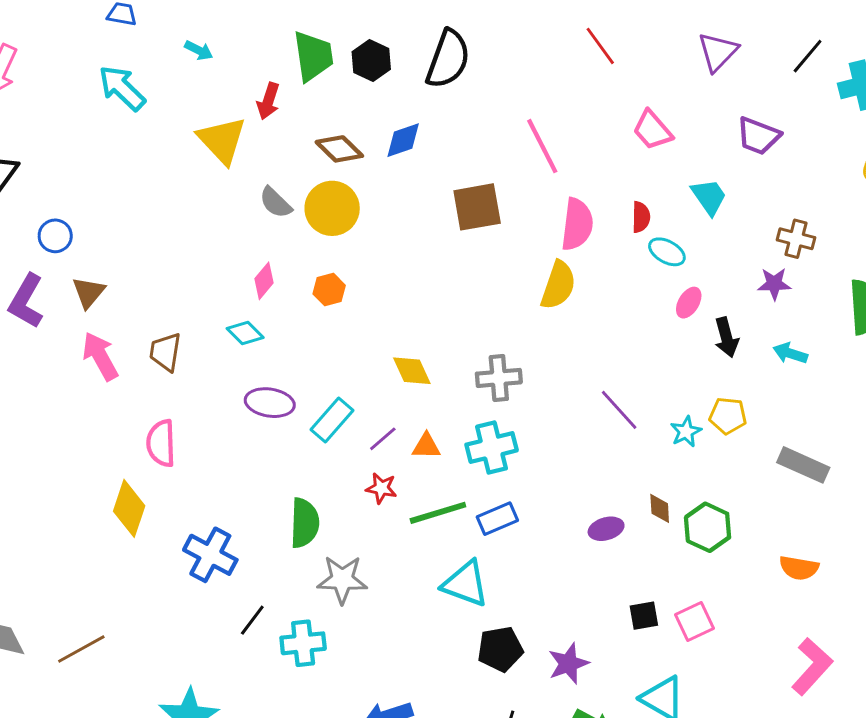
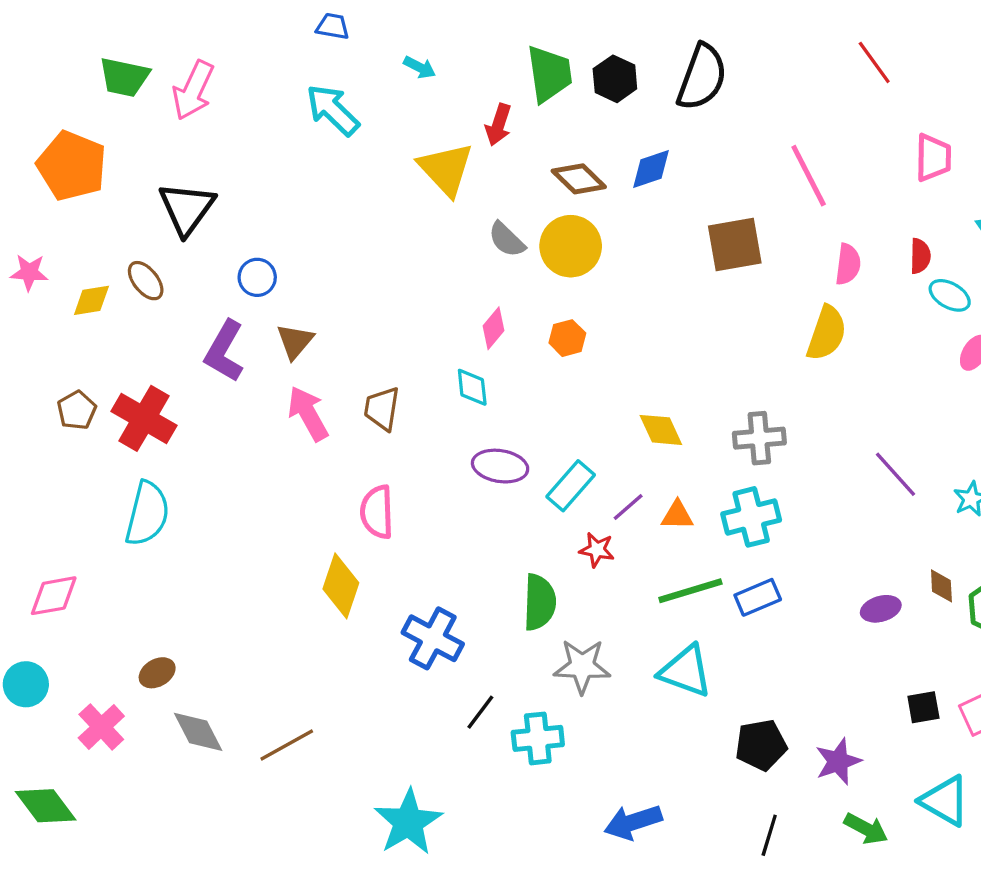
pink trapezoid: (652, 130) -> (933, 158), turned -138
pink semicircle: (577, 224) -> (848, 264), size x0.7
cyan diamond: (245, 333) -> (472, 387), turned 39
red star: (381, 488) -> (597, 550), moved
cyan triangle: (465, 584) -> (685, 671), moved

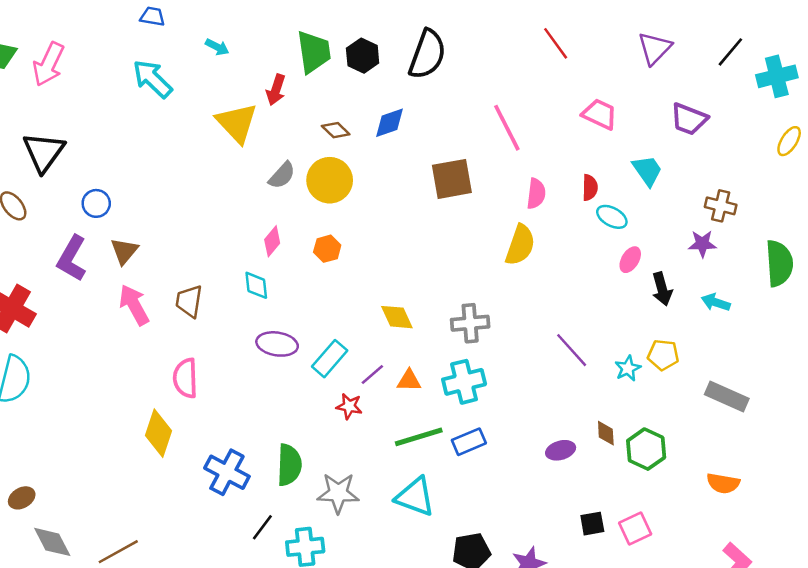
pink trapezoid: (933, 158) -> (600, 114), turned -66
brown diamond: (579, 179) -> (336, 130), size x0.7
gray semicircle: (507, 240) -> (282, 175), turned -92
green semicircle: (539, 602) -> (289, 465), moved

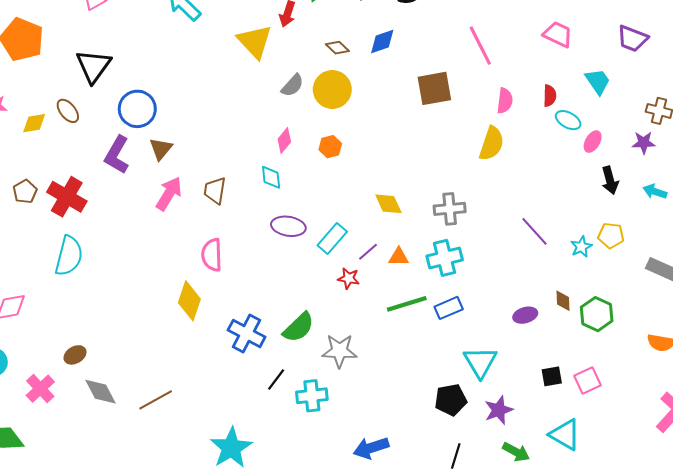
blue circle: (96, 203) -> (137, 109), size x1.6
pink ellipse: (630, 260) -> (593, 142), moved
pink arrow: (134, 305) -> (169, 194), turned 60
green semicircle: (289, 465) -> (299, 327), turned 44
cyan triangle: (415, 497) -> (480, 362), moved, turned 39

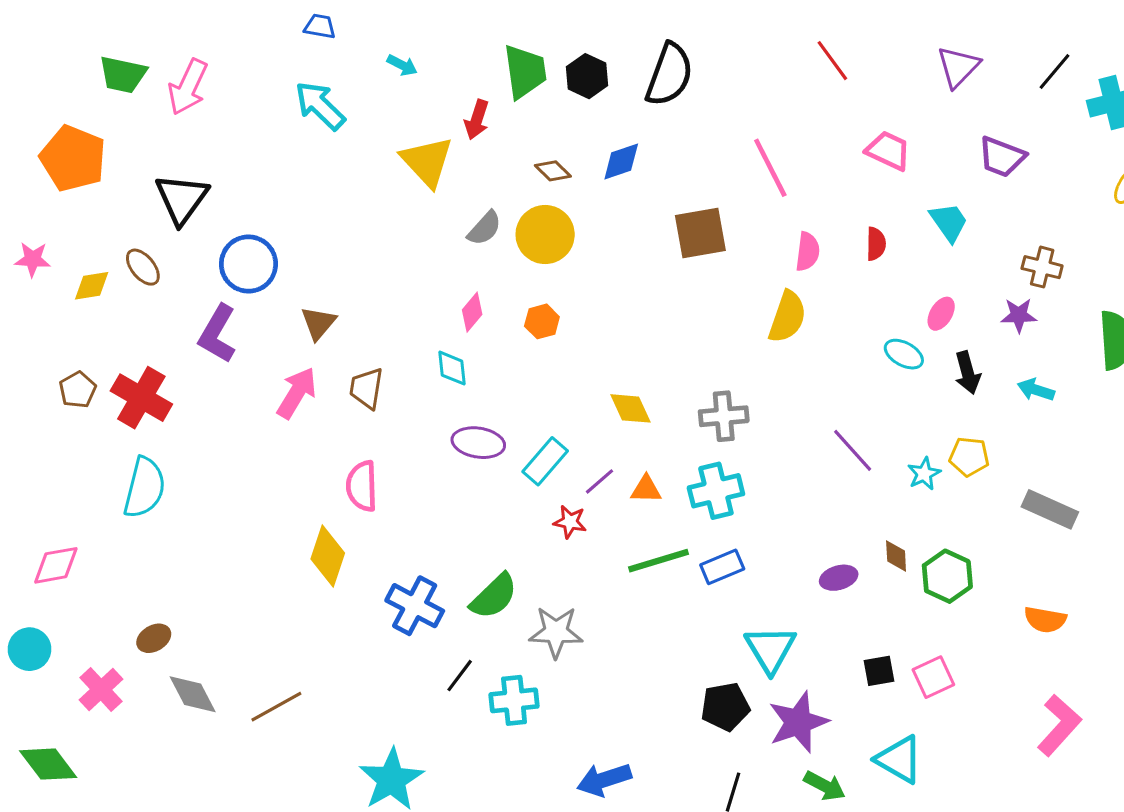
cyan ellipse: (568, 120) -> (904, 354), moved
brown triangle: (161, 149) -> (318, 323), moved
purple star: (499, 410) -> (798, 722), size x1.4

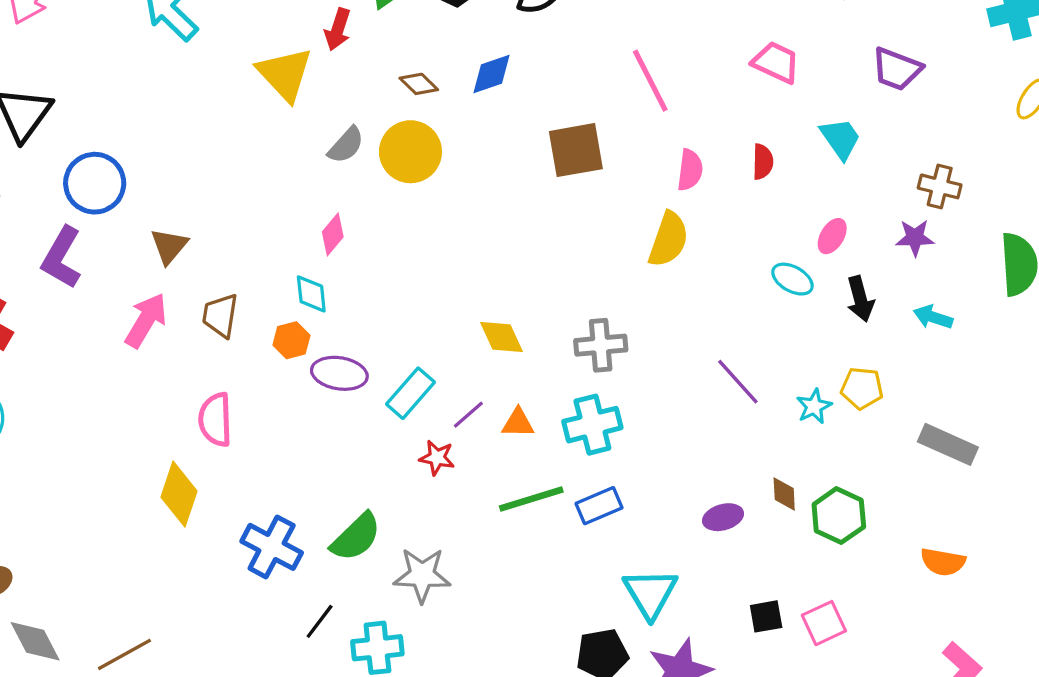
orange hexagon: (542, 321) -> (291, 340), moved

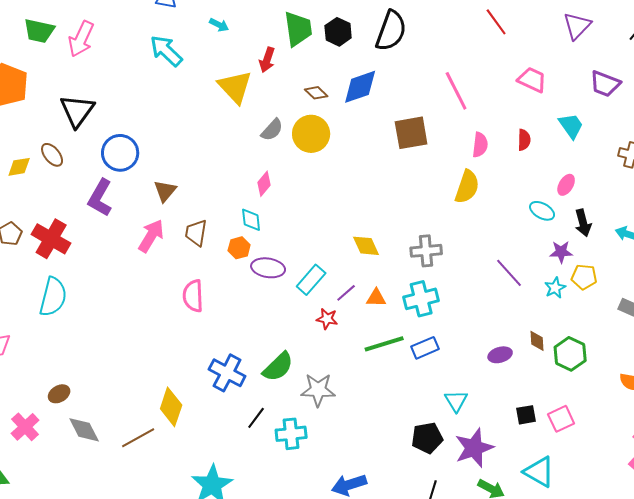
blue diamond: (492, 74) -> (360, 87), size x1.4
purple star: (915, 238) -> (561, 252), moved
yellow diamond: (179, 494) -> (171, 407), moved
cyan triangle: (650, 593) -> (456, 401), size x0.7

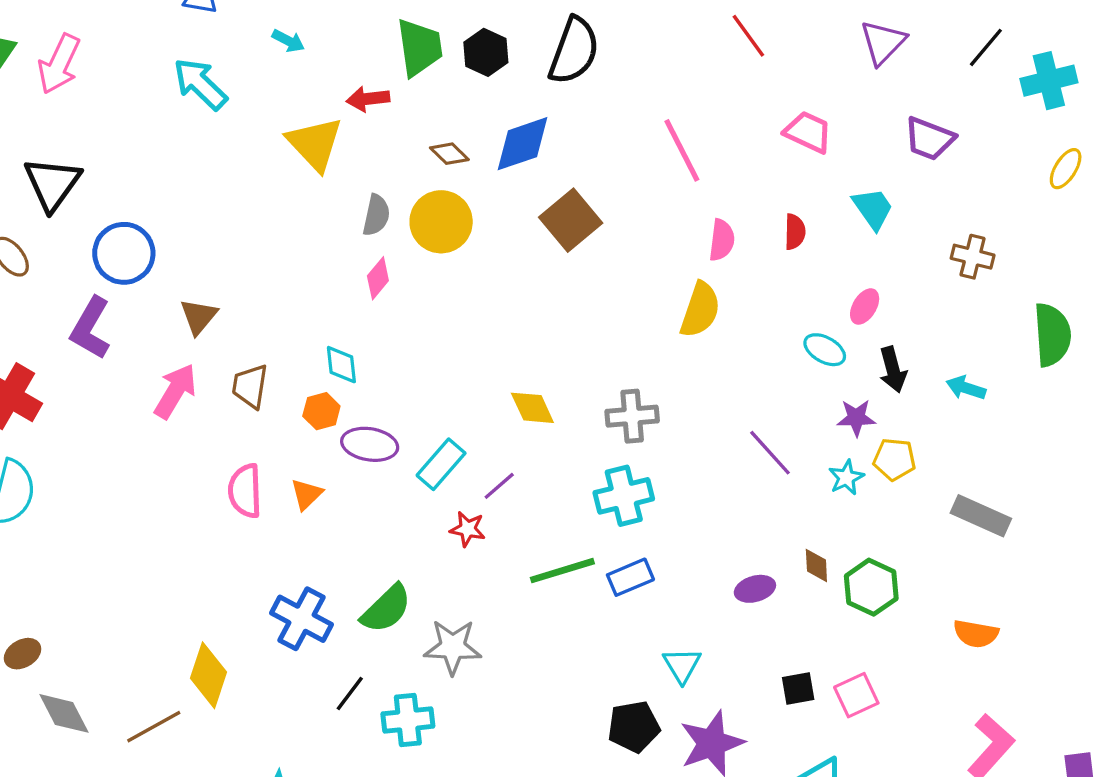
red arrow: (267, 60) -> (368, 99), turned 65
gray semicircle: (272, 130) -> (376, 215), turned -30
brown square: (411, 133) -> (571, 220), moved, turned -30
pink diamond: (264, 184) -> (378, 278), moved
orange triangle: (376, 298) -> (307, 494), moved, turned -45

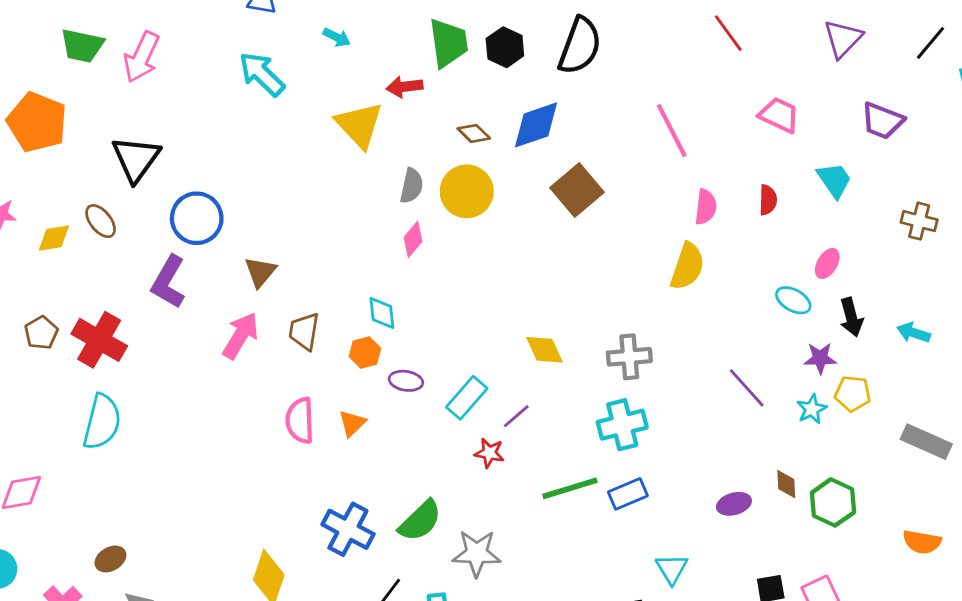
purple ellipse: (370, 444) -> (406, 381), size x0.7

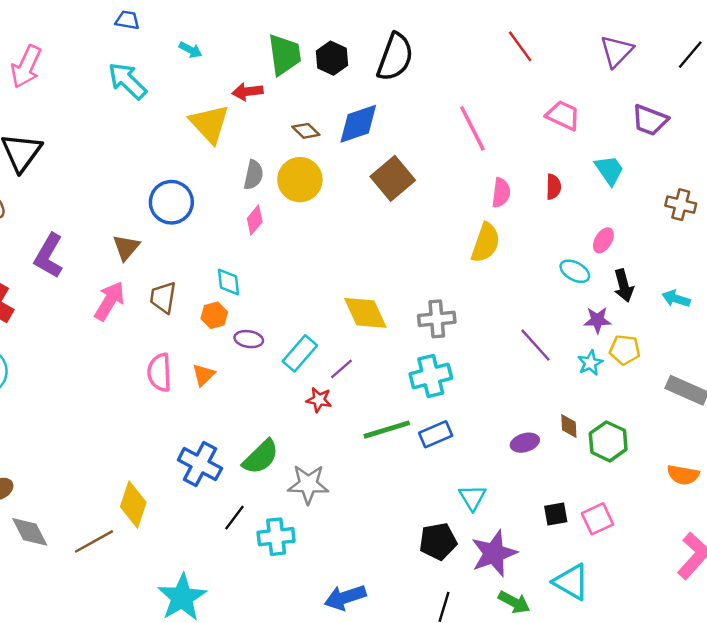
blue circle: (197, 218) -> (171, 202), moved
yellow diamond: (544, 350) -> (365, 313), size x1.4

